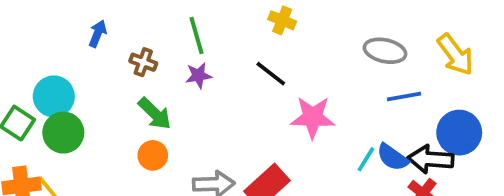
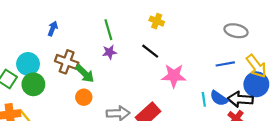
gray ellipse: (385, 51) -> (236, 31), moved
yellow arrow: (455, 55) -> (256, 66), moved
brown cross: (143, 62) -> (67, 62), moved, size x1.5
cyan line: (366, 159) -> (204, 99), turned -40

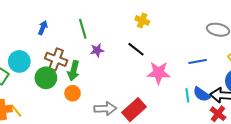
green line: (108, 30) -> (83, 29), moved
blue line: (225, 64) -> (198, 61), moved
green arrow: (85, 74) -> (74, 71), turned 60
green circle: (33, 84) -> (46, 78), moved

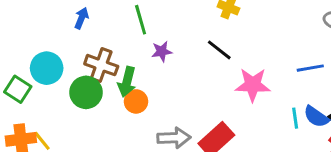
orange circle: (73, 93) -> (136, 101), moved

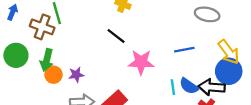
purple star: (162, 51) -> (76, 75), moved
brown cross: (101, 65) -> (42, 27), moved
green circle: (86, 92) -> (16, 55), moved

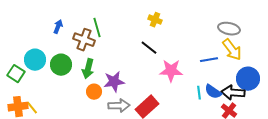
yellow arrow: (229, 52) -> (232, 50), moved
orange circle: (54, 75) -> (94, 92), moved
purple star: (76, 75) -> (114, 82), size x1.5

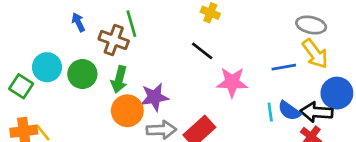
blue arrow: (58, 27) -> (78, 22), turned -48
orange circle: (94, 92) -> (127, 111), size x1.5

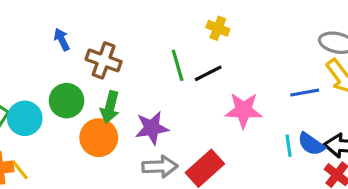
green line: (131, 24) -> (178, 65), moved
black line: (202, 51) -> (208, 73), turned -65
cyan circle: (47, 67) -> (25, 118), moved
orange circle: (127, 111) -> (99, 138), moved

